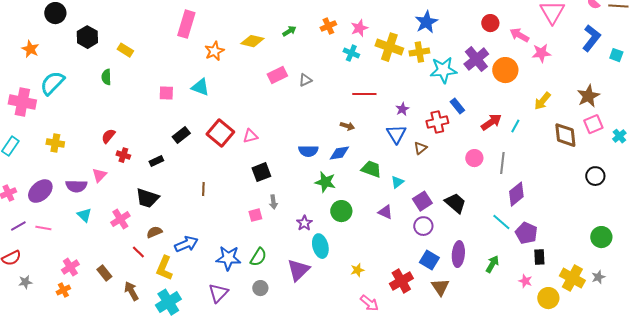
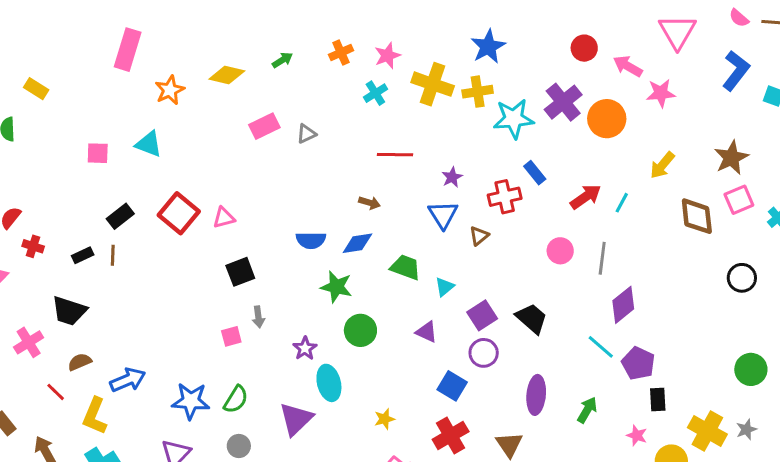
cyan cross: (351, 53) -> (375, 93), turned 35
brown line: (203, 189) -> (113, 255), moved
blue square: (429, 260) -> (452, 386), moved

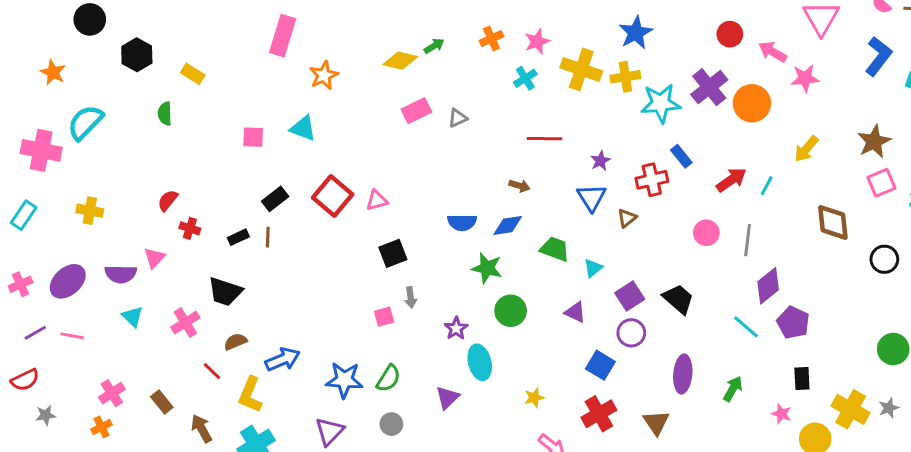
yellow diamond: (227, 75) -> (400, 61), moved
brown diamond: (697, 216) -> (833, 222), moved
purple pentagon: (638, 363) -> (793, 323), moved
purple triangle: (296, 419) -> (447, 398), size x0.7

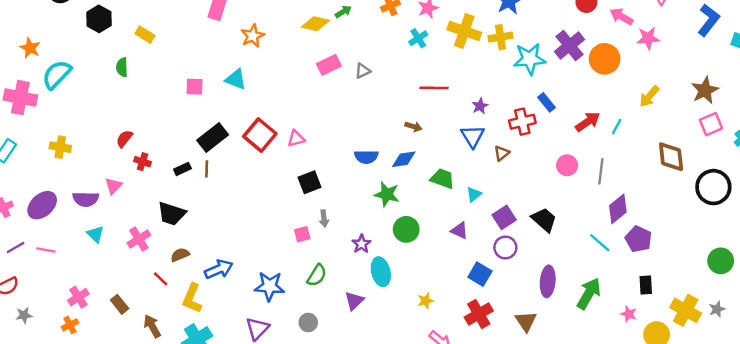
orange star: (53, 72) -> (30, 48), moved
black rectangle: (275, 199) -> (213, 137), size x1.4
black circle: (884, 259) -> (713, 187), size x1.5
green semicircle: (388, 378) -> (317, 275), moved
green arrow: (733, 389) -> (589, 293), size x1.5

